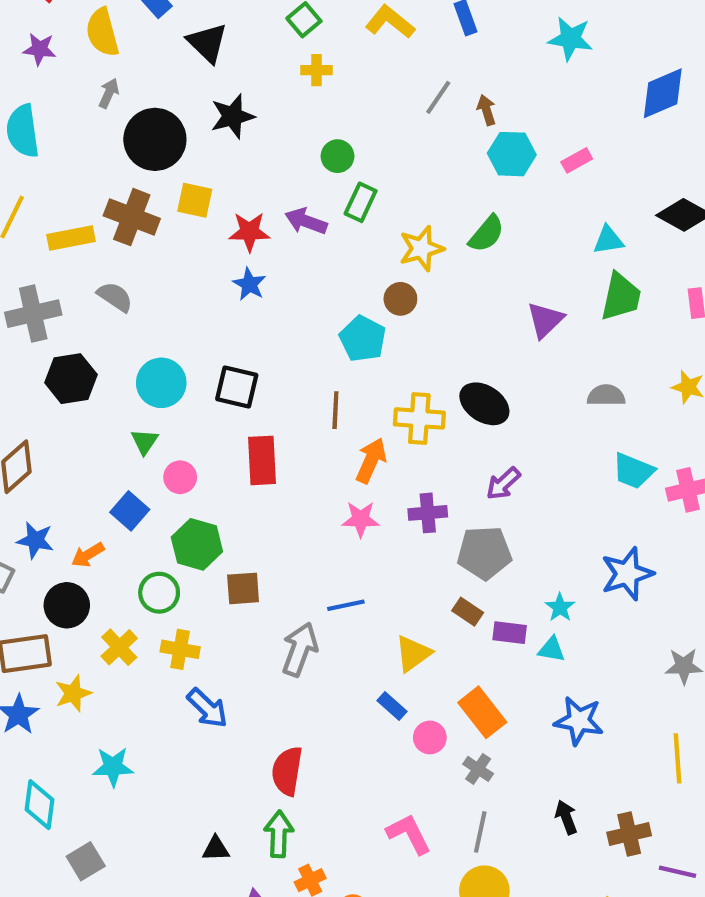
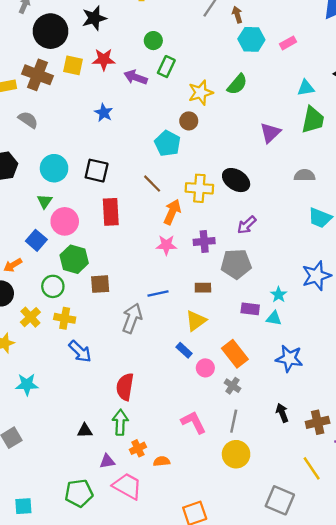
red star: (249, 232) -> (104, 59), moved
brown line: (335, 410) -> (152, 184), turned -48
pink circle: (180, 477) -> (65, 221), size x1.5
brown rectangle: (468, 612) -> (203, 288), moved, turned -35

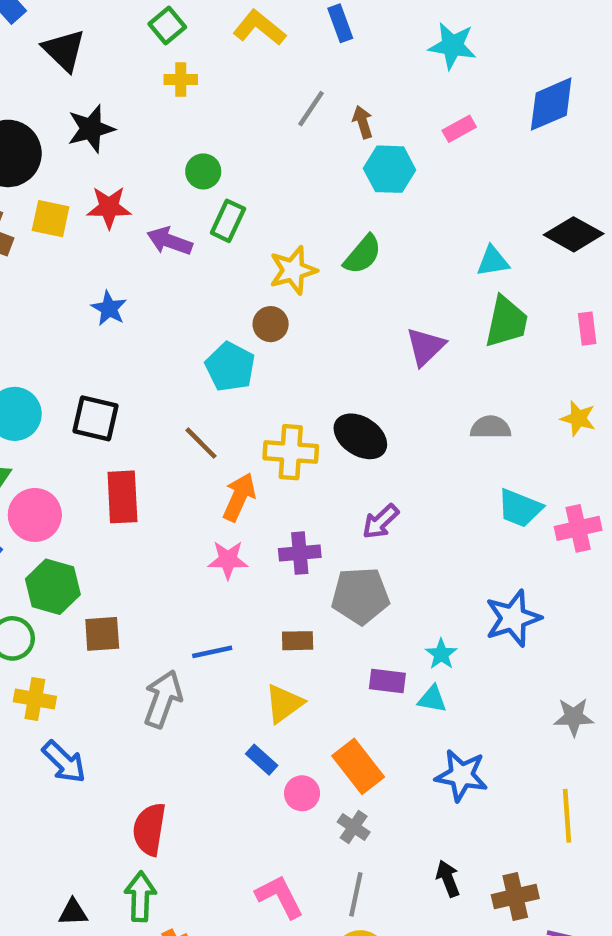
pink rectangle: (288, 43) -> (459, 129), moved

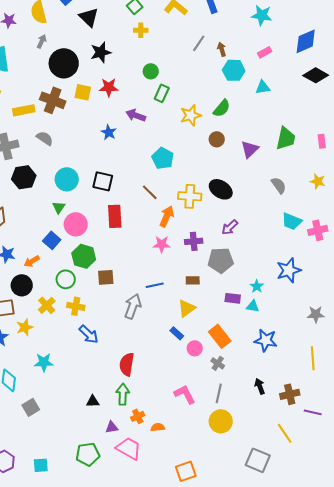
black diamond: (574, 234) -> (316, 75), moved
purple arrow: (170, 241) -> (136, 115), moved
cyan triangle: (493, 261) -> (263, 87), moved
brown circle: (271, 324) -> (217, 139), moved
gray semicircle: (491, 427) -> (279, 185), turned 54

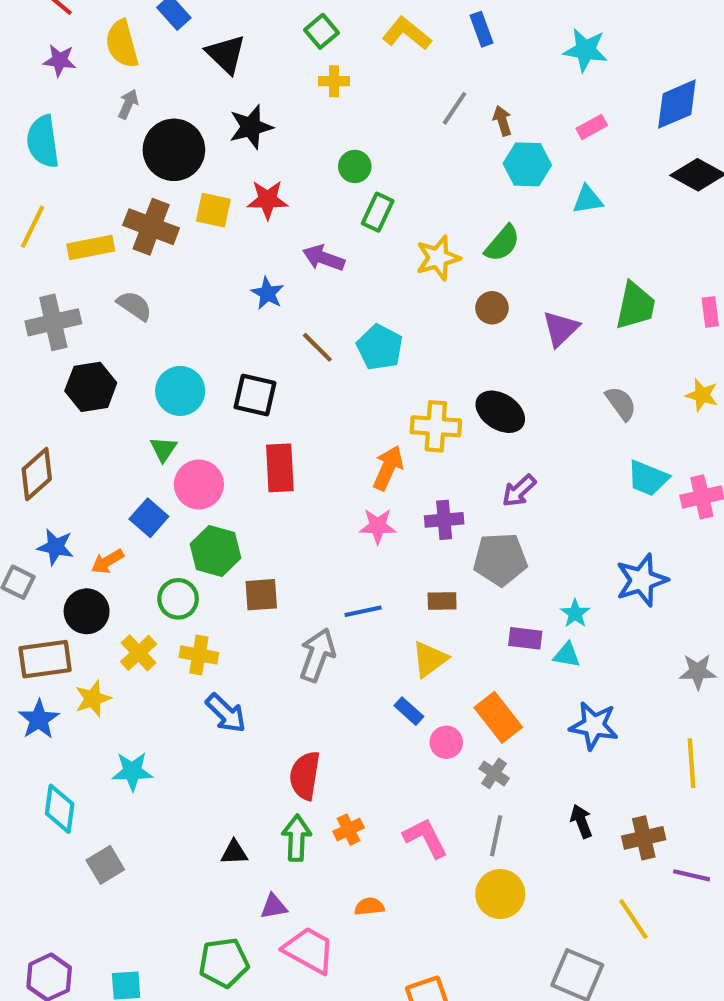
brown line: (150, 192) -> (317, 347), moved
orange cross: (138, 416) -> (349, 830), moved

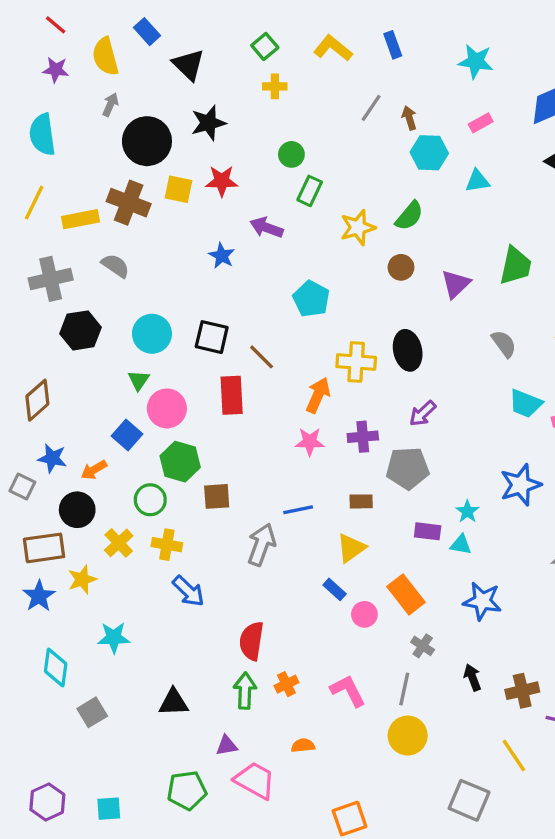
brown line: (317, 347) -> (262, 357), moved
black ellipse: (500, 412) -> (408, 350), turned 45
gray cross: (494, 773) -> (423, 646), moved
black triangle: (234, 852) -> (174, 702), moved, size x1.4

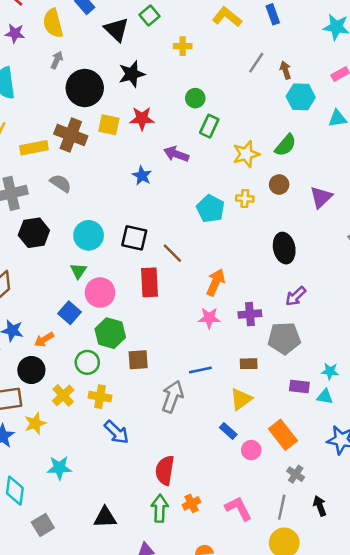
green square: (265, 46) -> (150, 16), moved
yellow cross: (356, 362) -> (245, 199), moved, size x0.6
cyan star: (467, 511) -> (330, 371), turned -30
black arrow: (472, 677) -> (320, 506), moved

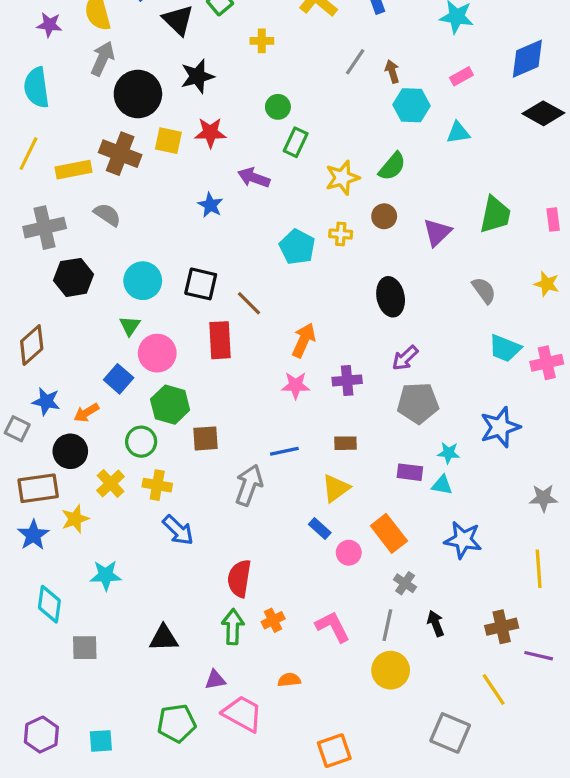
gray arrow: (57, 60) -> (102, 59), size x1.5
gray pentagon: (284, 338) -> (418, 403), moved
gray square: (43, 525) -> (85, 648), turned 30

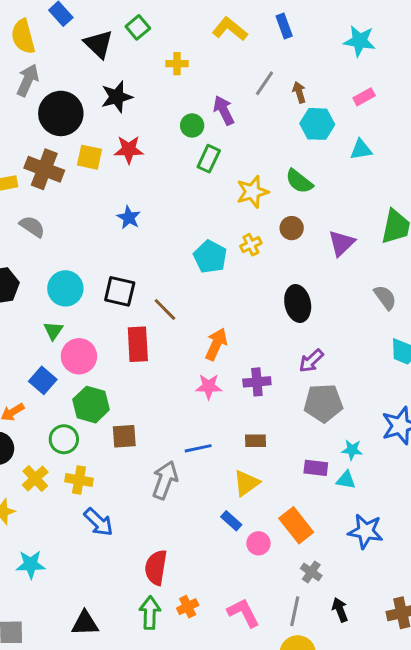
green semicircle: (392, 166) -> (299, 181), turned 88
purple arrow: (254, 178) -> (224, 110), moved, turned 44
yellow cross: (341, 234) -> (251, 245), turned -30

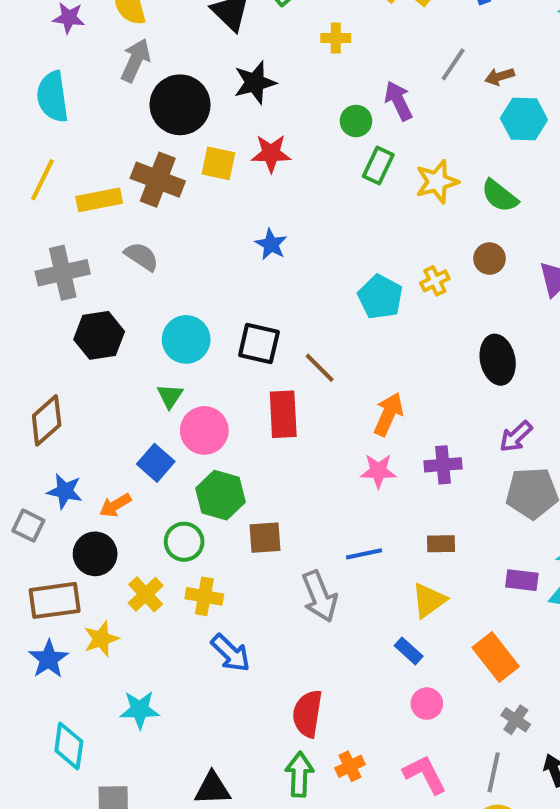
brown arrow: (299, 92) -> (500, 76), turned -90
yellow star: (252, 192) -> (437, 182), moved
gray arrow: (165, 480) -> (320, 596), turned 138
pink circle: (258, 543) -> (427, 704), moved

